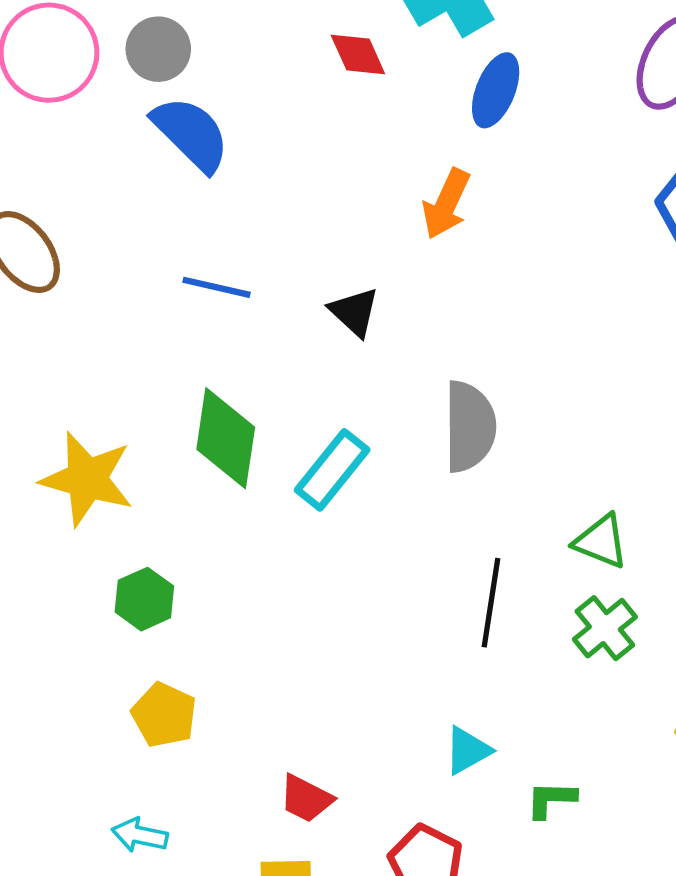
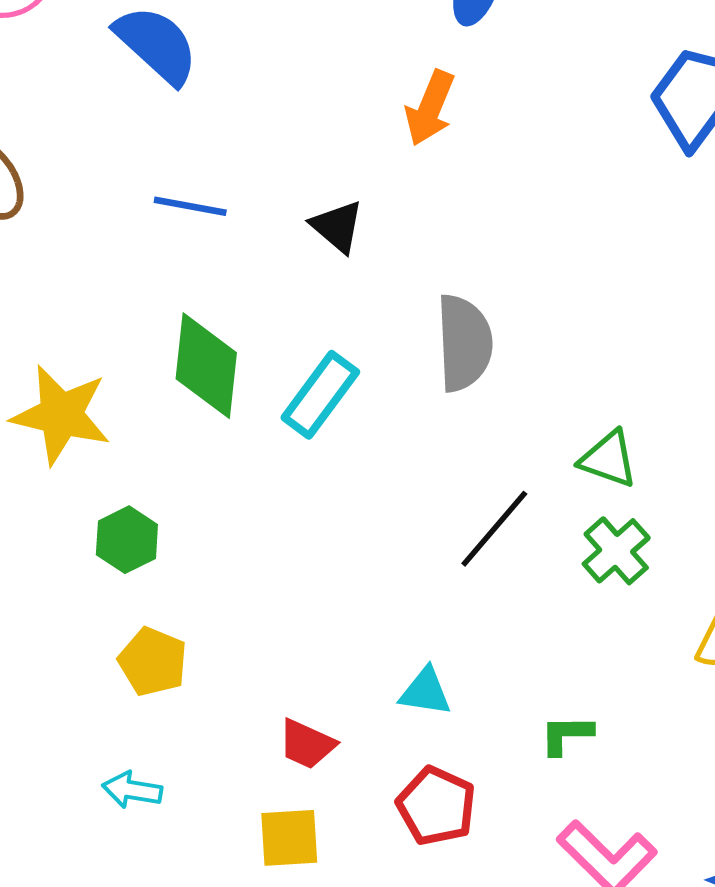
black line: (491, 603) -> (494, 529), turned 34
cyan triangle: (468, 751) -> (425, 692), moved, turned 40

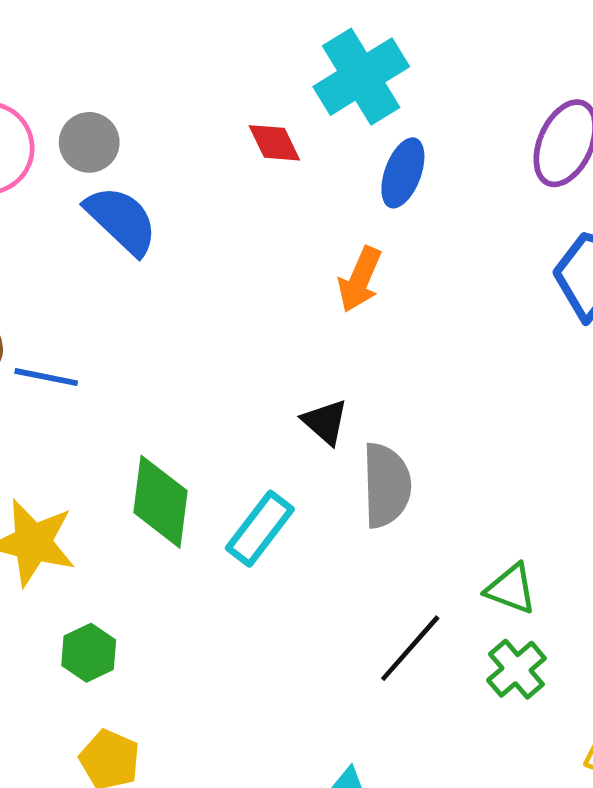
blue line: (190, 206) -> (46, 377), moved
black triangle: (337, 226) -> (325, 422), moved

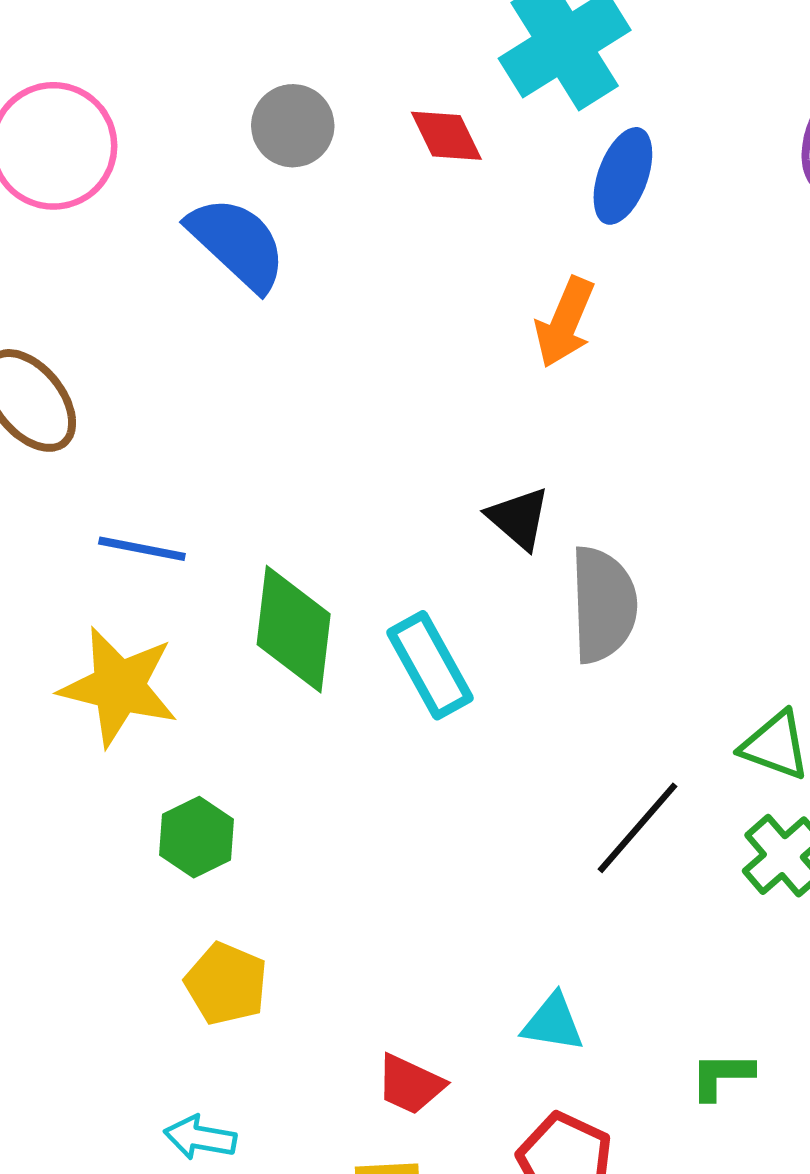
gray circle: (89, 142) -> (293, 126), moved
blue line: (46, 377) -> (142, 549), moved
cyan rectangle: (260, 529) -> (430, 665), turned -66

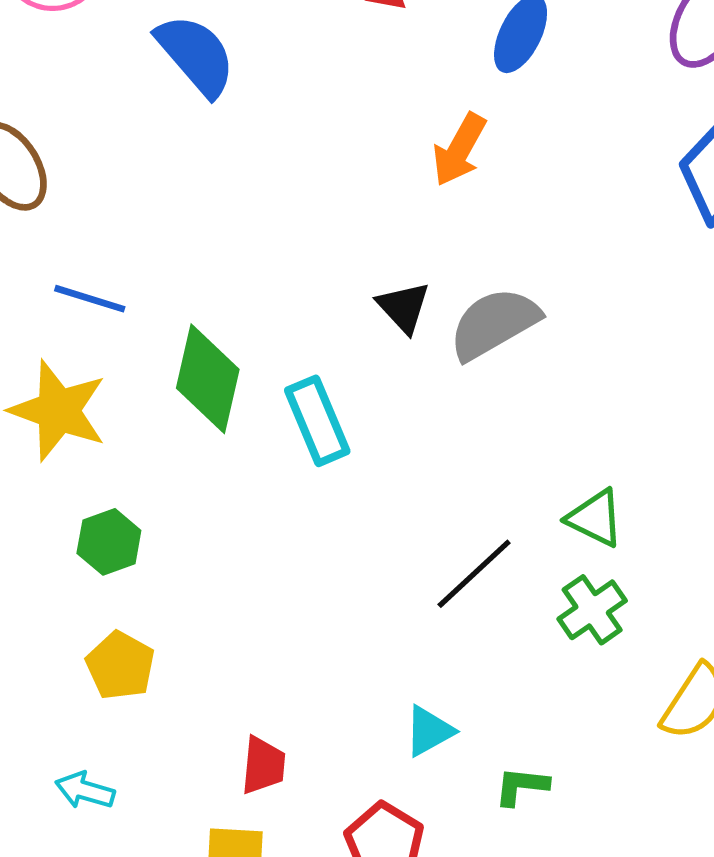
gray semicircle: (603, 605) -> (494, 324), moved, turned -124
cyan triangle: (553, 1023) -> (429, 731), moved, turned -44
red trapezoid: (410, 1084) -> (263, 765), turned -116

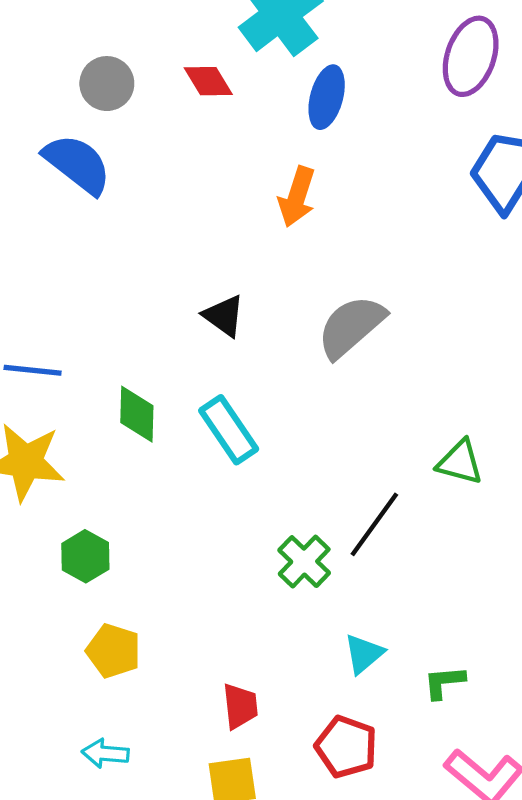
black triangle: (404, 307) -> (224, 316), moved
green diamond: (208, 379) -> (137, 414), size x0.7
green cross: (592, 610) -> (304, 562), moved

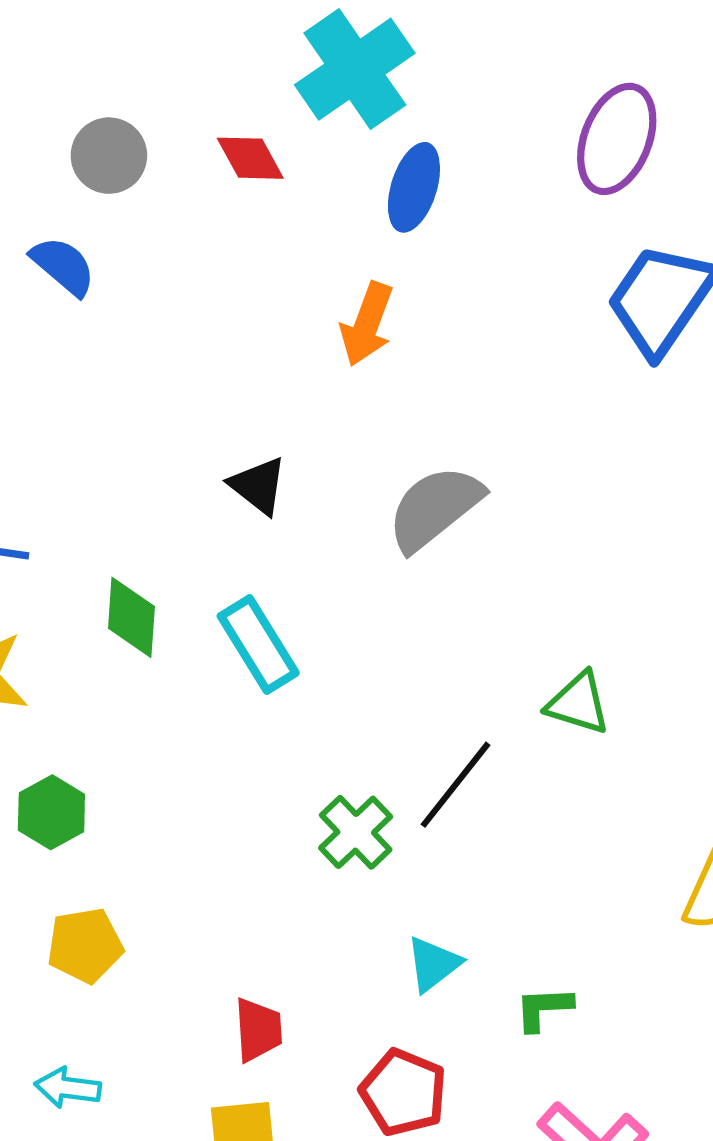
blue semicircle: (77, 164) -> (63, 266), size x0.7
yellow pentagon: (113, 651) -> (85, 945), turned -30

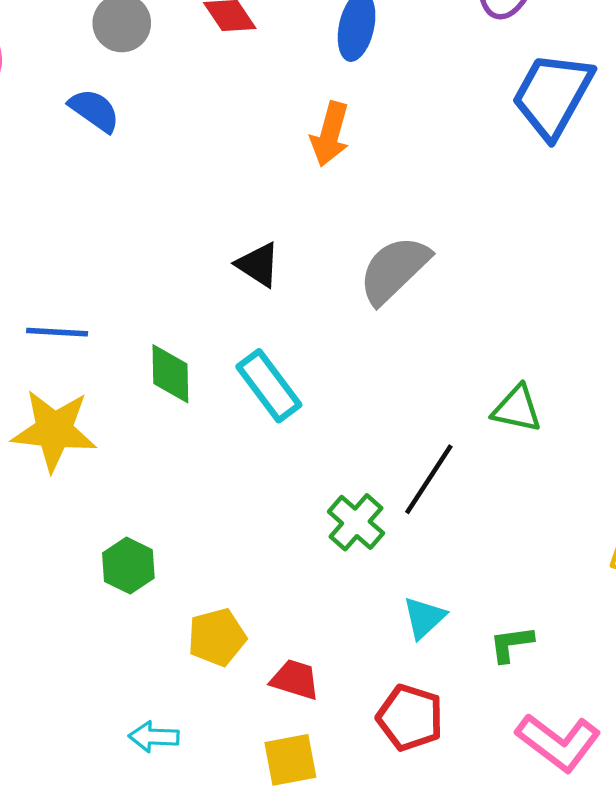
green hexagon: (51, 812) -> (128, 566), moved
yellow pentagon: (85, 945) -> (217, 637), moved
red trapezoid: (258, 1030) -> (295, 680), turned -64

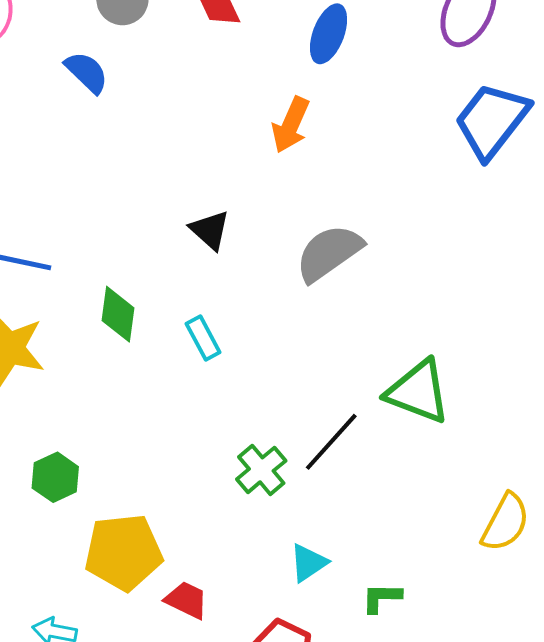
cyan rectangle: (269, 386) -> (203, 338), size x0.7
green triangle: (517, 409) -> (418, 392), size x1.5
yellow pentagon: (217, 637) -> (123, 552), size x1.5

